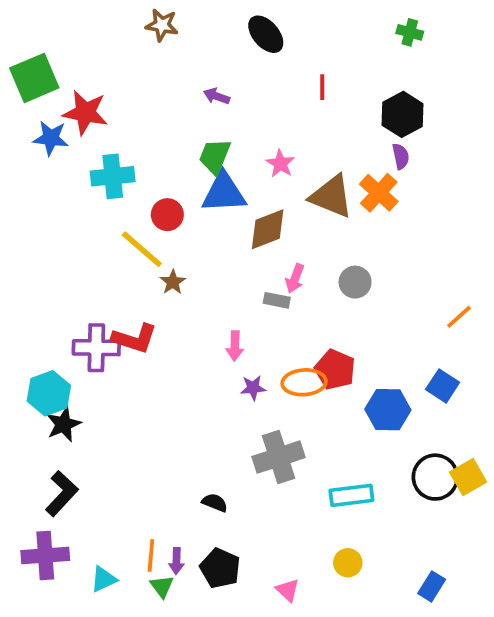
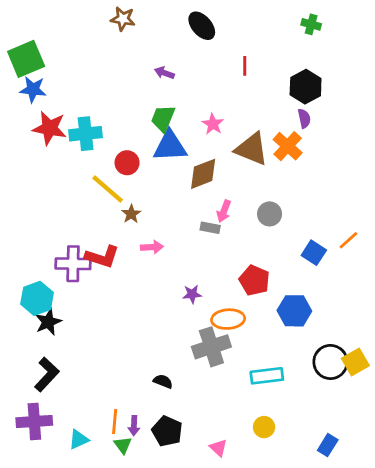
red star: (85, 113) -> (50, 128), moved
blue star: (51, 138) -> (33, 89), moved
pink arrow: (235, 346) -> (152, 247), moved, turned -95
orange ellipse: (304, 382) -> (228, 319), moved
blue square: (443, 386) -> (314, 253), moved

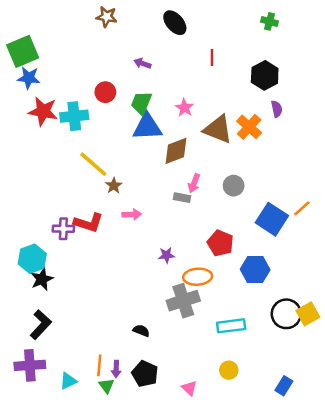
purple semicircle: (304, 118) -> (277, 109), moved
red circle: (127, 163) -> (105, 92), moved
blue square: (314, 253) -> (272, 219), size x1.5
purple cross: (73, 264) -> (63, 229), size x0.7

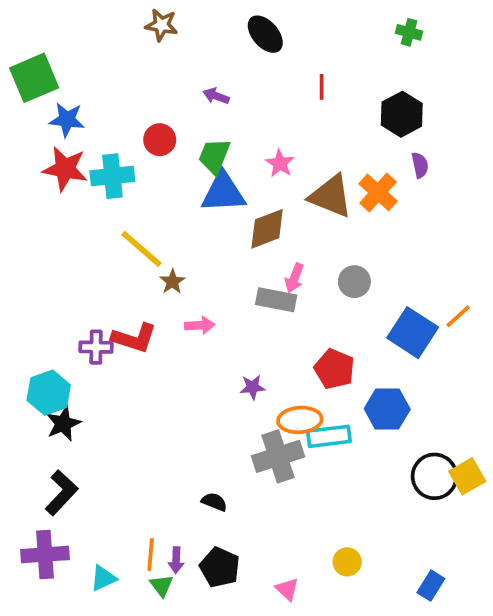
blue star: (29, 78) -> (67, 120), moved
gray rectangle: (182, 198) -> (276, 300), size x1.5
cyan rectangle: (231, 326) -> (329, 436), moved

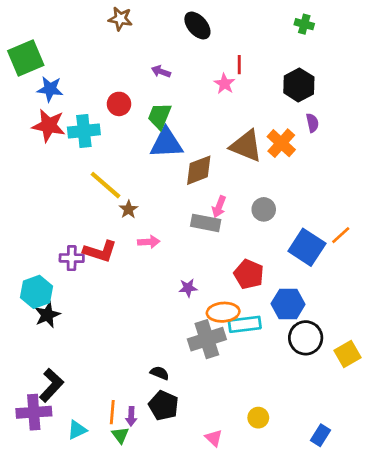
pink star: (280, 163) -> (224, 84), moved
black circle: (434, 476) -> (306, 338), moved
black L-shape: (61, 493) -> (51, 385), moved
black pentagon: (220, 567) -> (164, 405), moved

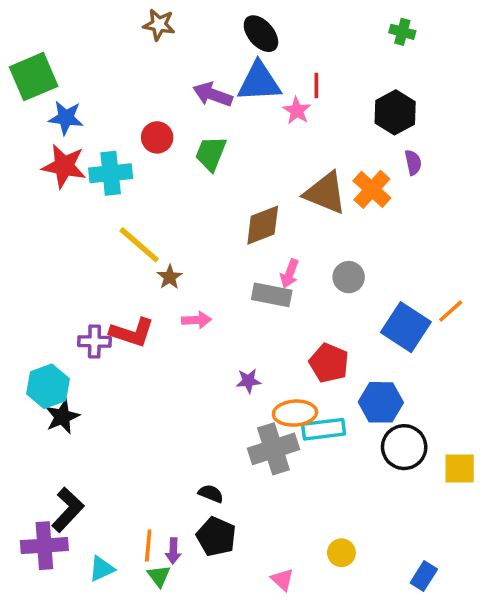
purple arrow: (161, 71) -> (213, 94), size x1.5
blue triangle: (166, 143) -> (259, 82), moved
yellow square: (348, 354) -> (460, 469), turned 30

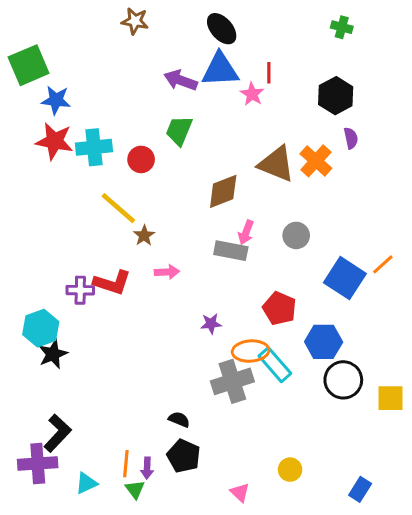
red circle: (157, 137) -> (141, 159), moved
cyan rectangle: (324, 429) -> (275, 365), turned 56

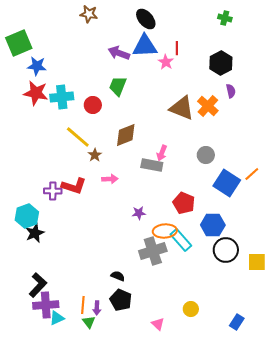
brown diamond: (223, 191) -> (126, 135), moved
gray circle: (296, 235) -> (206, 155), moved
purple cross: (38, 464) -> (46, 305), moved

